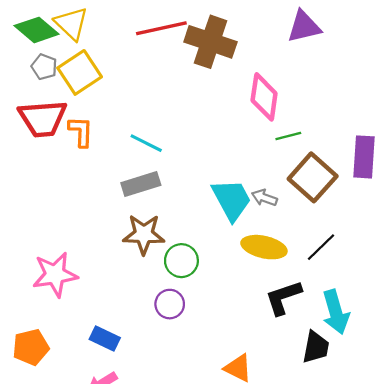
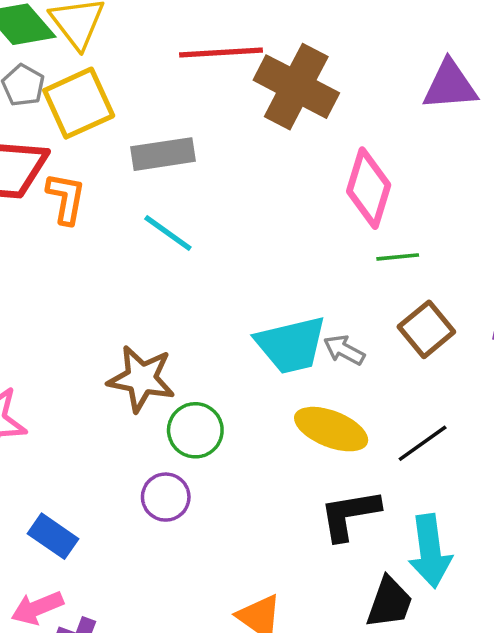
brown square: (313, 177) -> (426, 329), size x0.7
gray rectangle: (141, 184) -> (163, 154), moved
cyan trapezoid: (232, 200) -> (291, 345), turned 96

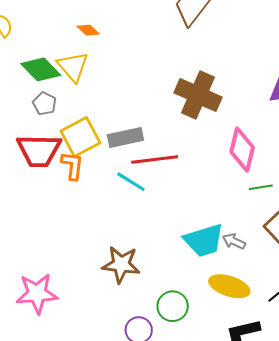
red line: (221, 52) -> (155, 160), moved
yellow square: (79, 103) -> (80, 137), moved
green circle: (195, 430) -> (173, 306), moved

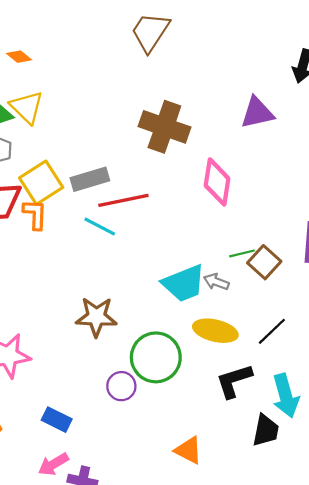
orange diamond: (88, 30) -> (19, 57), moved
green line: (261, 187) -> (242, 253), moved
green circle: (173, 306) -> (156, 357), size x1.5

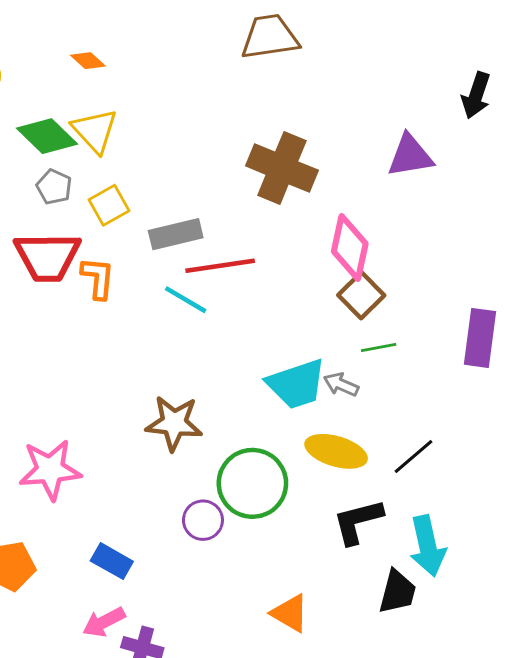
brown trapezoid: (150, 32) -> (270, 37), turned 45
yellow square: (41, 183) -> (109, 205), moved, size x0.7
brown square: (264, 262) -> (361, 295), moved

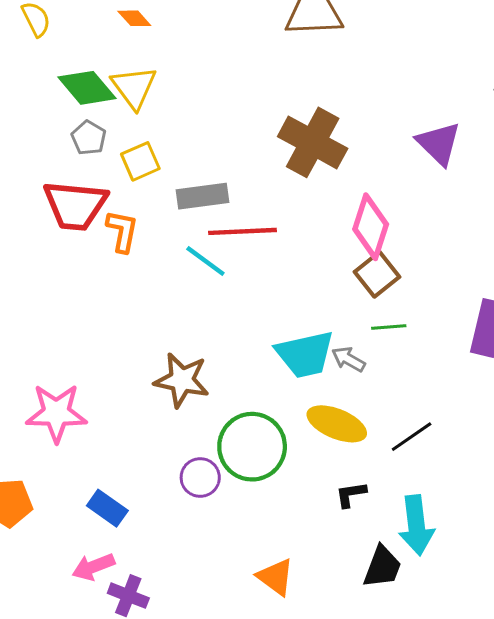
purple triangle: (410, 156) -> (439, 143), turned 48
black L-shape: (358, 522) -> (351, 494), size x0.6

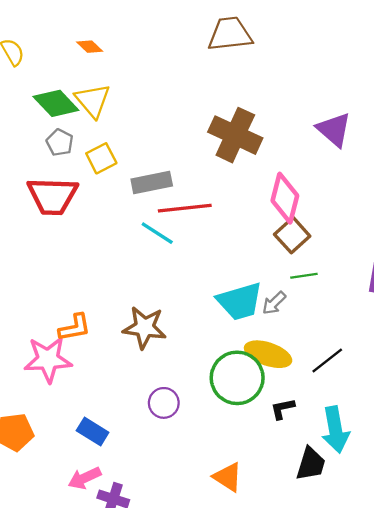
orange L-shape: (122, 231) -> (75, 328), moved, turned 72
gray arrow: (348, 359) -> (274, 303), turned -70
green circle: (252, 447) -> (237, 378), moved

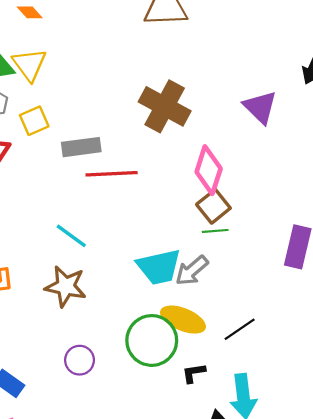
cyan line: (157, 233) -> (71, 236), moved
green line: (304, 276) -> (215, 231), moved
gray arrow: (274, 303) -> (192, 271), size x1.4

